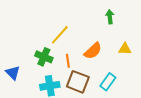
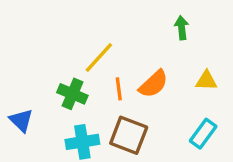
orange line: (68, 61) -> (119, 89), moved
cyan rectangle: (108, 82) -> (203, 134), moved

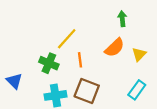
yellow triangle: (206, 81) -> (139, 54), turned -48
orange semicircle: (153, 84) -> (115, 48), moved

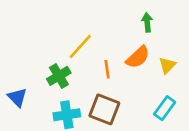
orange line: (80, 60) -> (107, 69), moved
green cross: (49, 63) -> (59, 76), turned 36

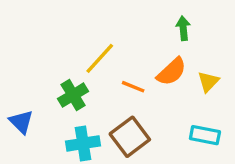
orange line: (107, 69) -> (133, 87), turned -60
cyan rectangle: (165, 108) -> (205, 135), turned 65
brown square: (104, 109) -> (130, 137), turned 32

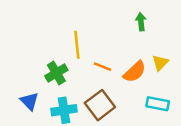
yellow line: (100, 58) -> (77, 45), turned -48
orange semicircle: (172, 72) -> (135, 72), moved
blue triangle: (21, 122) -> (29, 101), moved

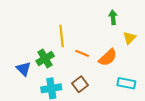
yellow triangle: (160, 63) -> (129, 38), moved
blue triangle: (29, 101) -> (24, 69), moved
brown square: (100, 105) -> (80, 84), size x0.7

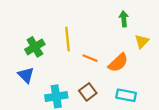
green cross: (45, 59) -> (35, 47), moved
cyan rectangle: (126, 83) -> (126, 95), moved

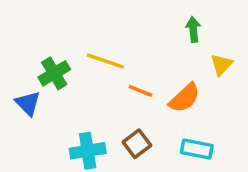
yellow line: (68, 39) -> (105, 61), turned -65
blue triangle: (26, 75) -> (28, 103), moved

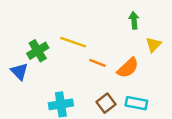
brown square: (137, 144) -> (106, 103), moved

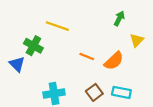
green arrow: (134, 20) -> (119, 18), turned 32
yellow line: (73, 42) -> (57, 26), moved
green cross: (38, 51) -> (33, 46), turned -30

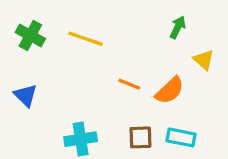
yellow triangle: (137, 40) -> (204, 60), turned -32
green cross: (33, 46) -> (30, 35), moved
brown square: (94, 92) -> (140, 137), turned 35

